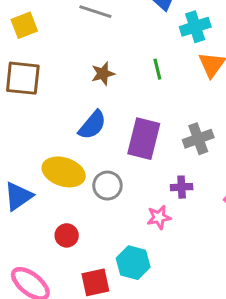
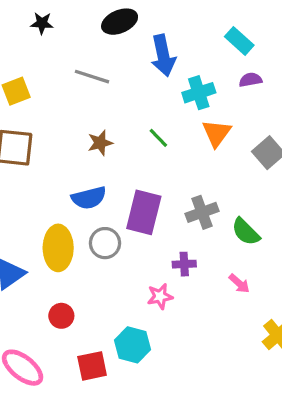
green line: (157, 69) -> (158, 138), turned -30
blue semicircle: (92, 125) -> (89, 198), turned 36
yellow ellipse: (64, 172) -> (58, 248), turned 72
gray circle: (107, 186) -> (105, 243), moved

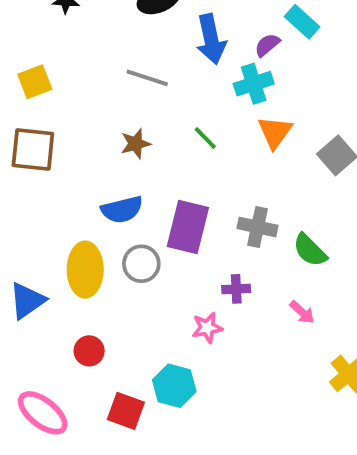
gray line: (92, 77) -> (147, 78), moved
purple semicircle: (251, 80) -> (267, 45), moved, turned -30
gray cross: (202, 212) -> (258, 227), turned 32
red square: (92, 366) -> (126, 411), turned 32

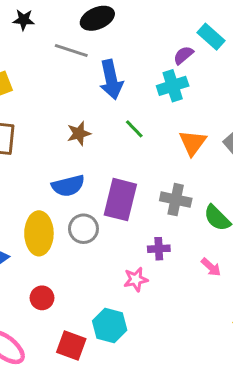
blue arrow: (211, 39) -> (111, 80), moved
gray line: (147, 78) -> (71, 51), moved
orange triangle: (275, 132) -> (193, 143), moved

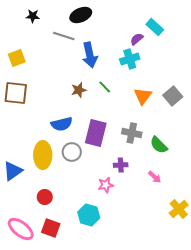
brown star: (79, 133) -> (79, 90), moved
red square: (71, 345) -> (51, 228), moved

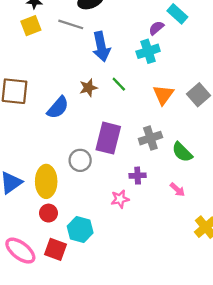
yellow square: (17, 58) -> (31, 26), moved
blue semicircle: (62, 124) -> (58, 108), moved, turned -35
gray cross: (132, 133) -> (150, 138), turned -30
yellow ellipse: (43, 155) -> (46, 181), moved
cyan hexagon: (89, 215) -> (80, 229), moved

